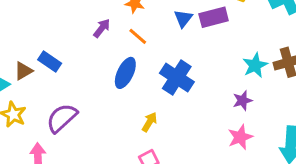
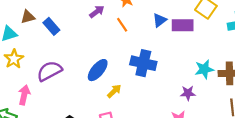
brown triangle: (23, 71) -> (28, 17), moved
blue ellipse: (125, 73) -> (98, 70), moved
blue cross: (177, 77) -> (143, 63), turned -35

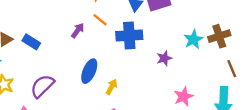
purple arrow: (97, 12) -> (78, 30), moved
blue cross: (143, 63) -> (129, 35), moved
purple star: (188, 93) -> (164, 58), moved

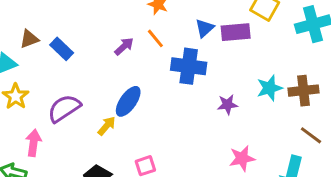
brown line: (232, 69) -> (311, 135), turned -42
yellow arrow: (112, 87) -> (107, 126), moved

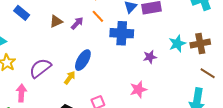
brown triangle: (29, 39) -> (56, 21), moved
blue rectangle: (62, 49) -> (22, 13), moved
pink star: (242, 158) -> (138, 89), moved

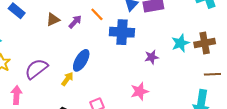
brown line: (208, 73) -> (212, 74), turned -35

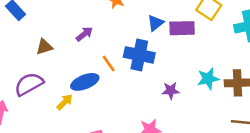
orange line: (97, 14) -> (109, 64), moved
brown triangle: (53, 20) -> (44, 47), moved
blue ellipse: (81, 60) -> (85, 82), turned 30

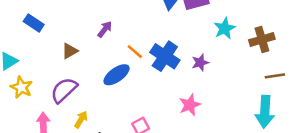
blue cross: (139, 55) -> (165, 56), moved, turned 36
cyan star: (208, 79) -> (225, 28), moved
yellow arrow: (65, 102) -> (81, 119), moved

